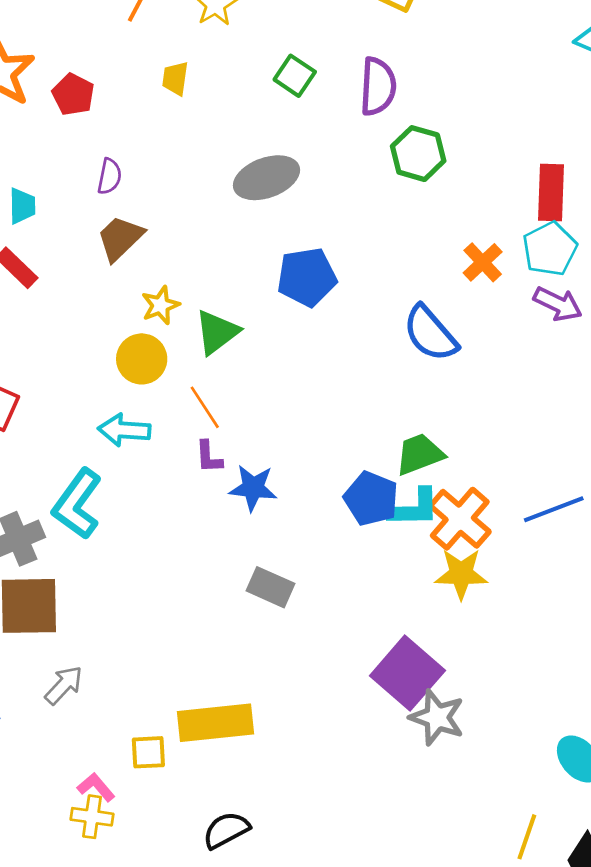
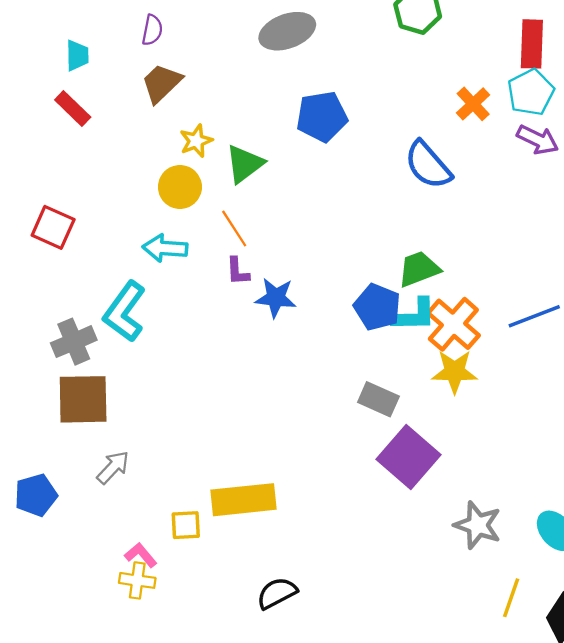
gray rectangle: (271, 587) -> (378, 399), moved
gray star: (437, 717) -> (478, 525), moved
black semicircle: (226, 830) -> (277, 593), moved

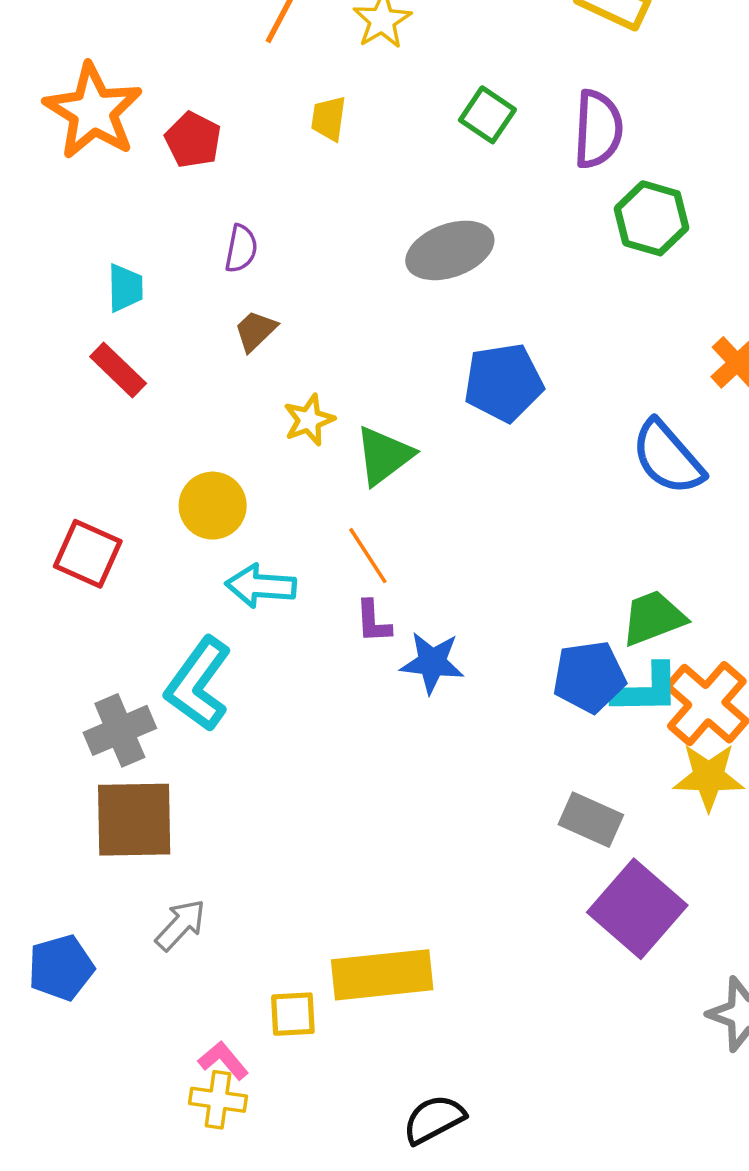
brown trapezoid: (161, 83) -> (255, 331), size x0.7
yellow circle: (180, 187) -> (213, 506), moved
blue pentagon: (377, 307) -> (589, 677), turned -30

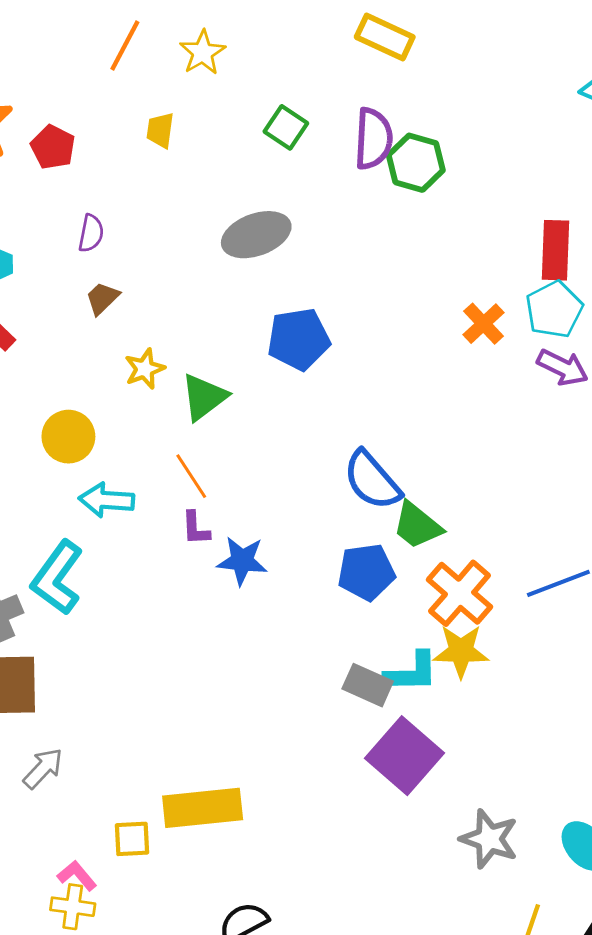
green hexagon: (652, 218) -> (416, 163), moved
blue semicircle: (668, 457) -> (372, 480), moved
green trapezoid: (653, 618) -> (417, 525), turned -120
cyan L-shape: (646, 689) -> (412, 672), moved

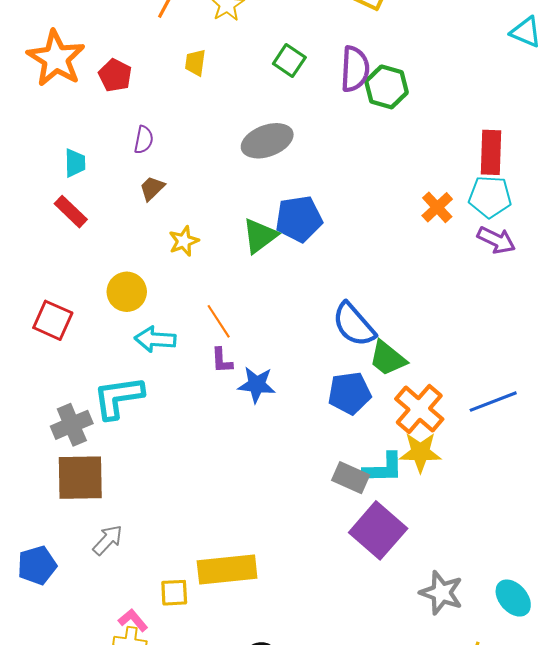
cyan pentagon: (554, 309) -> (490, 197), turned 30
green triangle: (204, 397) -> (260, 236), moved
cyan L-shape: (57, 578) -> (118, 397), turned 46

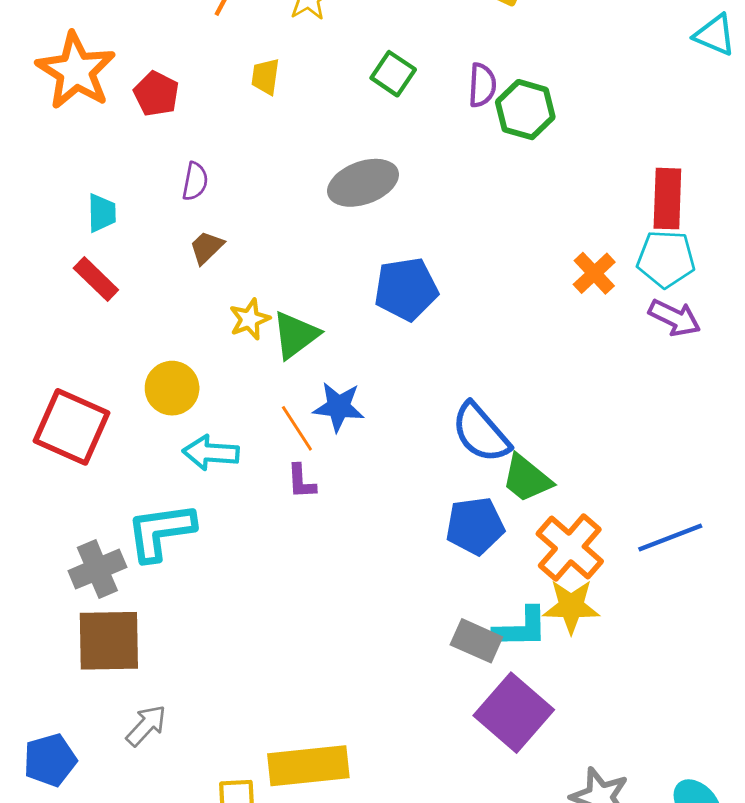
purple semicircle: (355, 69) -> (482, 85), size x0.7
green triangle: (260, 236) -> (296, 335), moved
red square: (53, 320) -> (72, 427), size x1.4
blue star: (257, 385) -> (339, 407), moved

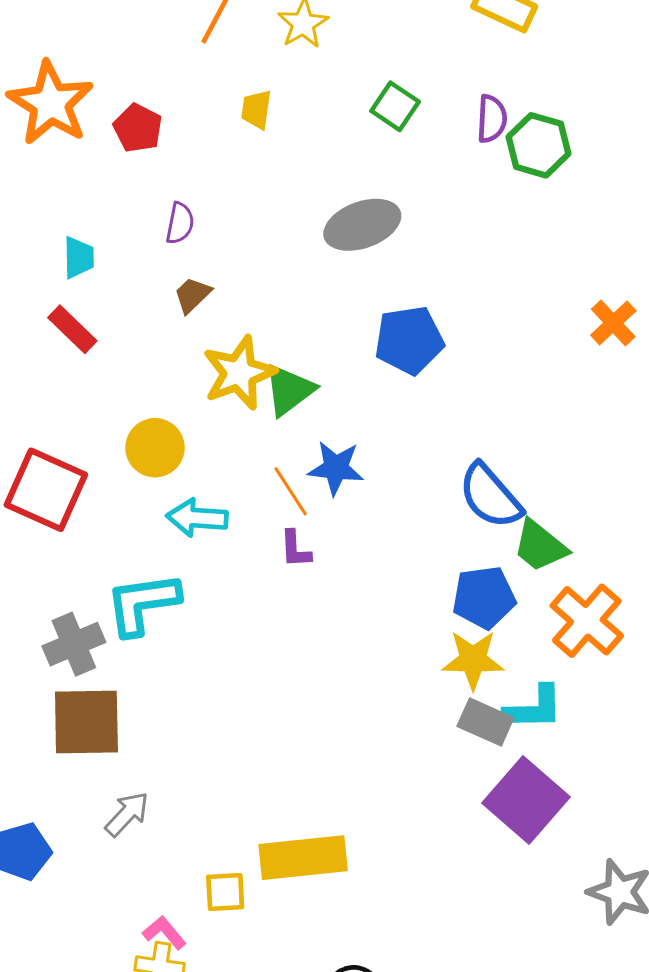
yellow star: (250, 319) -> (239, 373), size x1.6
yellow star: (571, 606) -> (473, 660), moved

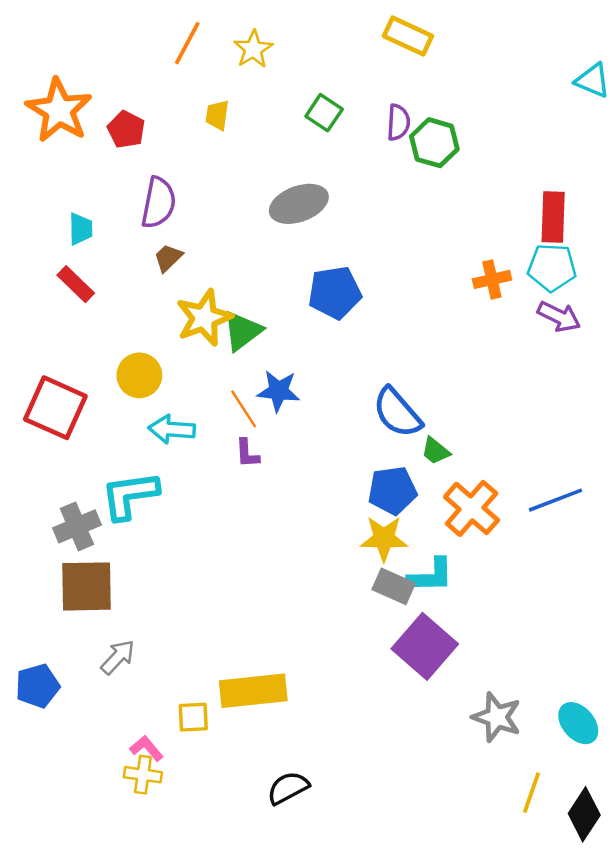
purple semicircle: (180, 223) -> (159, 203), size x1.6
orange cross: (613, 323) -> (492, 279), turned 30
green trapezoid: (540, 546) -> (436, 451), size x0.7

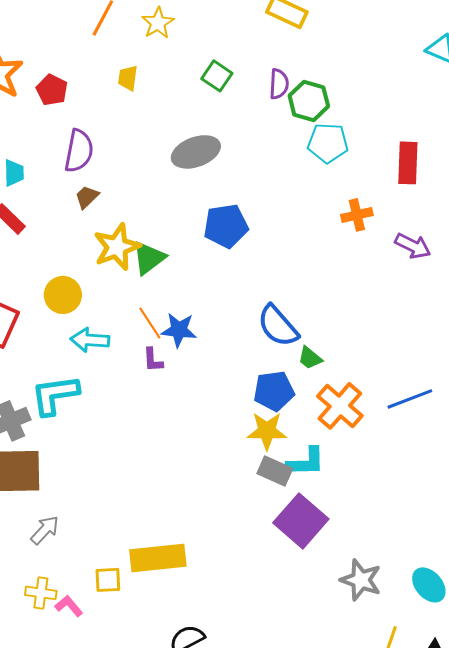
cyan pentagon: (552, 267) -> (328, 143), moved
blue star: (278, 391) -> (179, 330), moved
yellow cross: (143, 775) -> (41, 593), moved

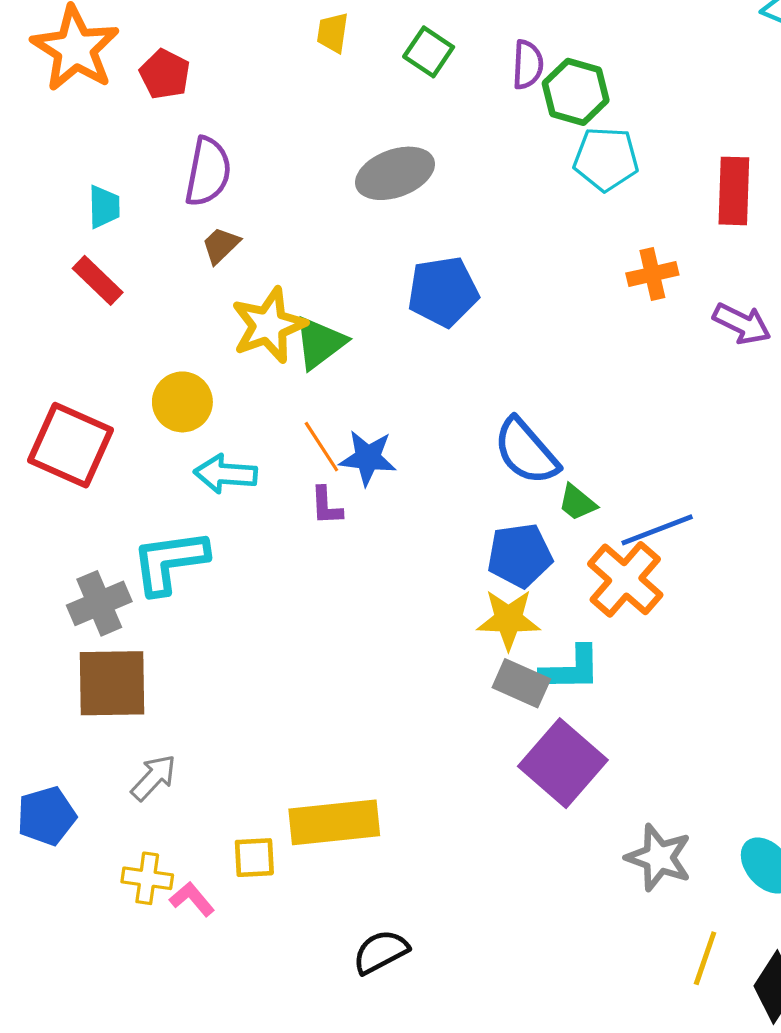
yellow trapezoid: (128, 78) -> (333, 33), moved
blue line: (410, 399) -> (657, 530), moved

